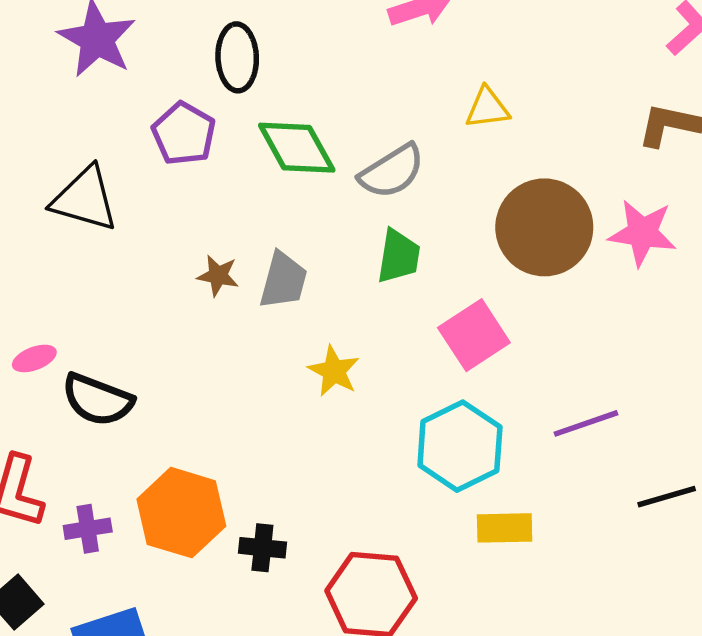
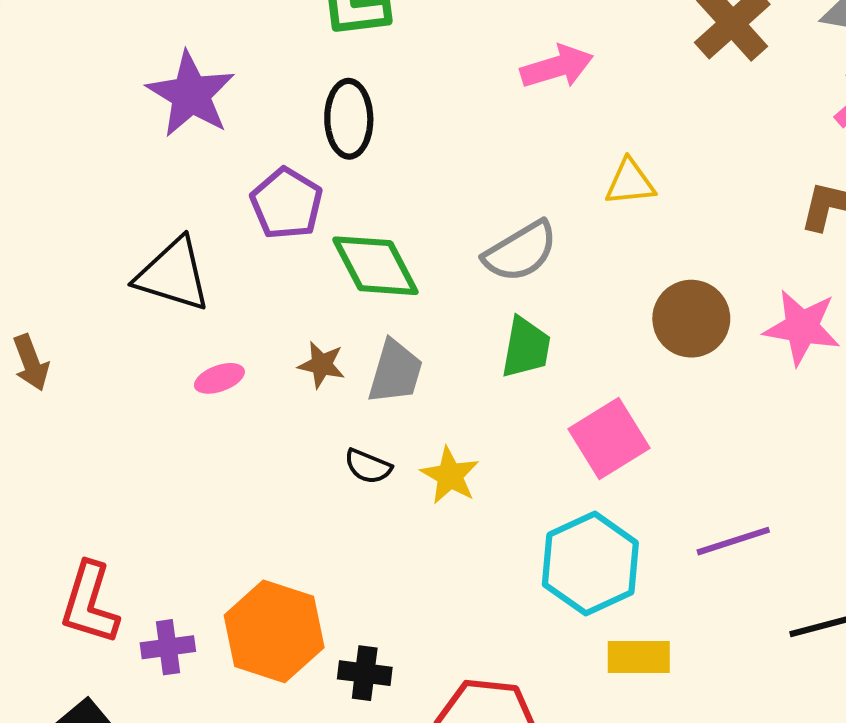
green diamond: (297, 148) -> (375, 266), moved
brown circle: (544, 227) -> (691, 319), size x0.7
pink ellipse: (34, 358) -> (219, 378), moved
black semicircle: (97, 400) -> (368, 466), moved, size x0.6

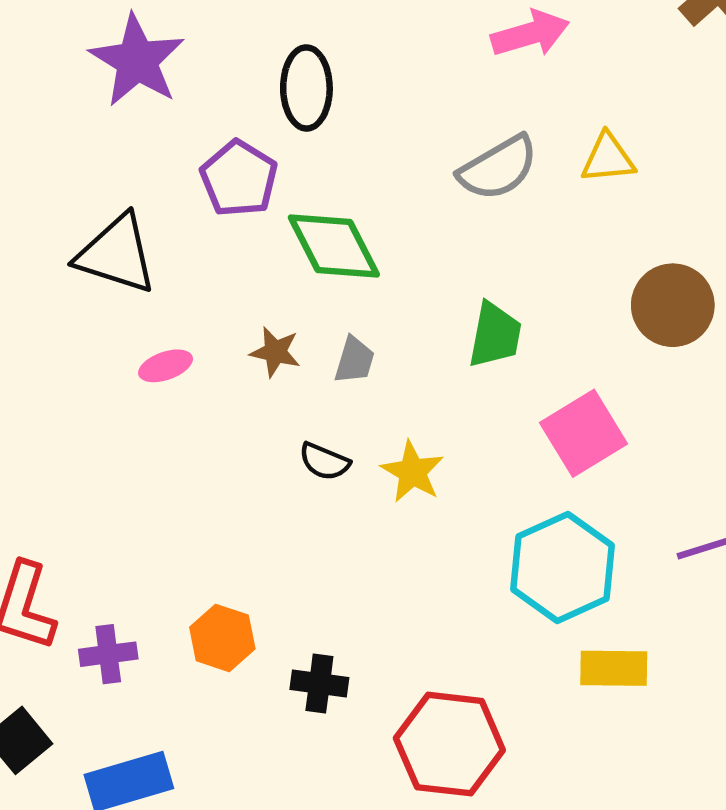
gray semicircle: (521, 251) -> (498, 168), moved
gray trapezoid: (395, 372) -> (354, 360), size x0.7
orange hexagon: (274, 631) -> (222, 638), size x0.6

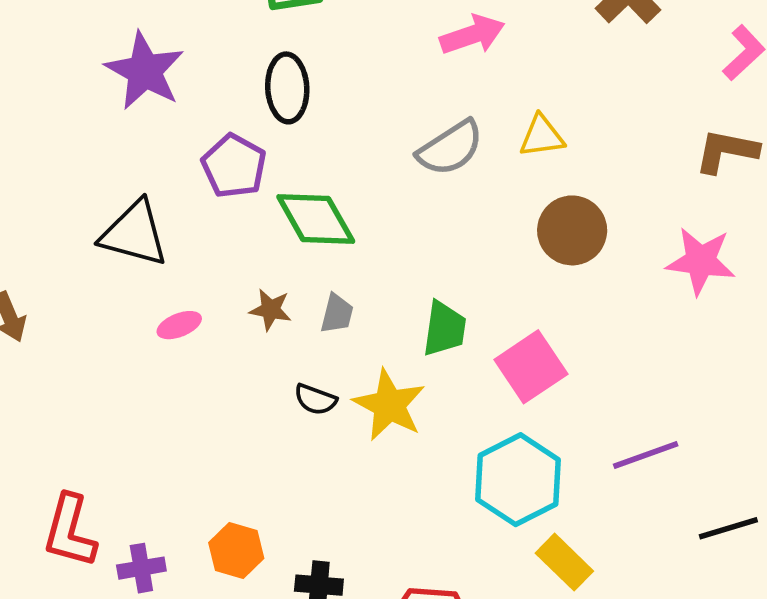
brown circle: (673, 305) -> (572, 230), moved
green trapezoid: (495, 335) -> (444, 329), moved
yellow star: (412, 472) -> (389, 405), size x1.4
yellow rectangle: (614, 668) -> (564, 562), turned 46

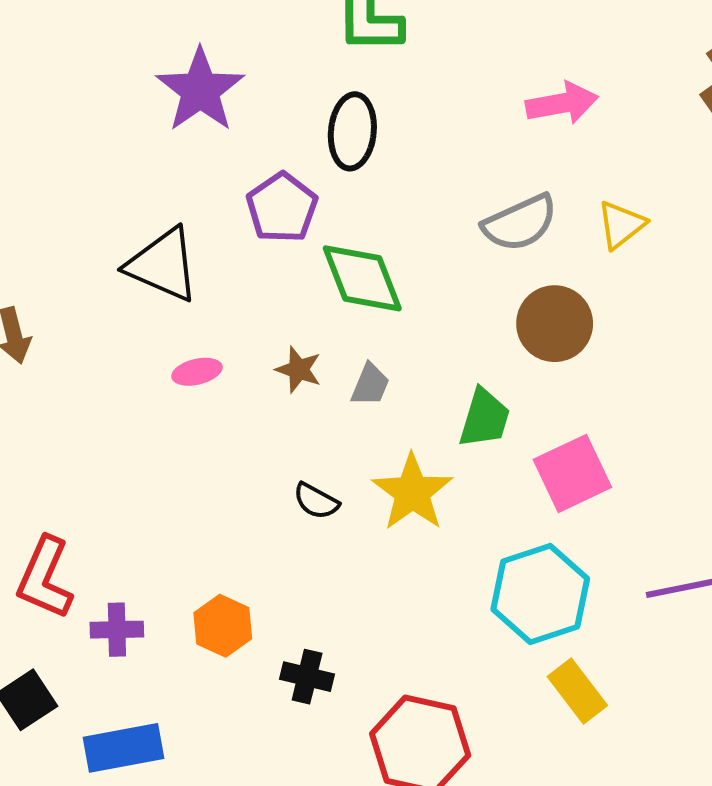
yellow triangle: (542, 136) -> (621, 225), turned -39
brown circle: (572, 230) -> (555, 324), moved
black semicircle: (315, 399) -> (316, 501), moved

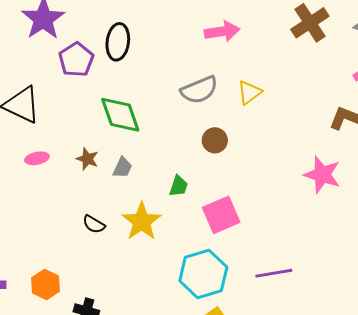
purple pentagon: (282, 208) -> (76, 60), moved
brown circle: (555, 324) -> (215, 140), size x0.7
green trapezoid: (484, 418) -> (179, 186), size x0.7

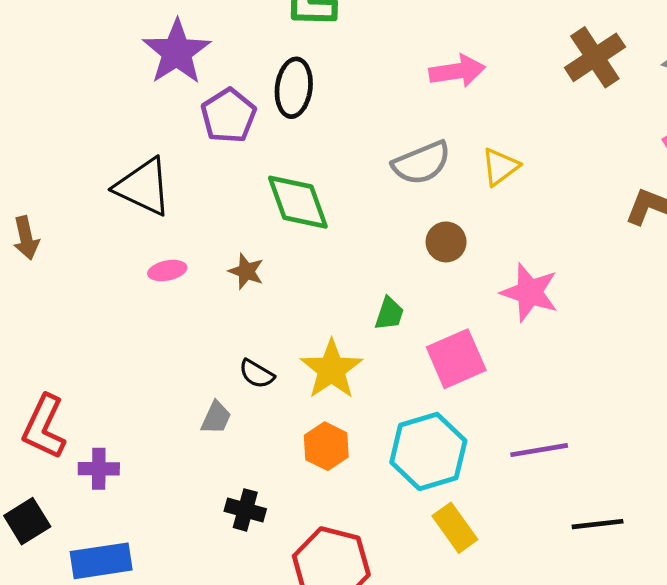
gray trapezoid: (122, 168) -> (216, 418), moved
pink star: (322, 175) -> (530, 292), moved
orange hexagon: (46, 284) -> (326, 446), moved

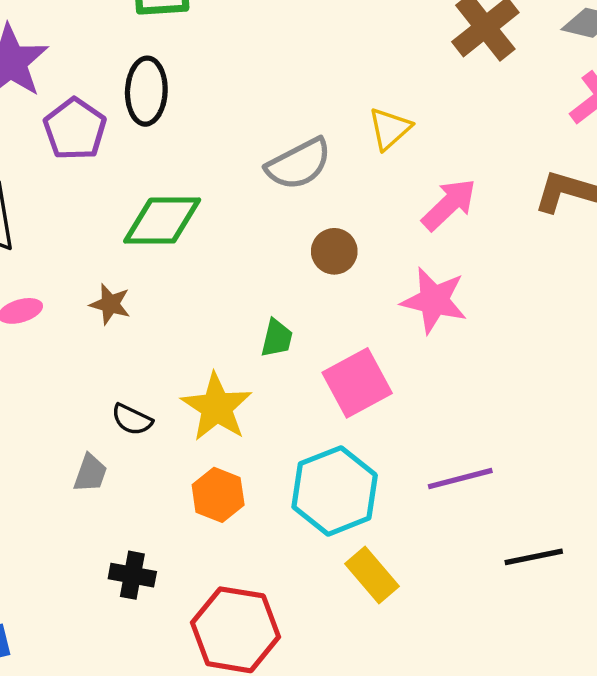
pink arrow: (457, 71) -> (449, 204), moved, turned -30
yellow triangle: (500, 167) -> (390, 129), moved
green diamond: (298, 202) -> (162, 221), turned -66

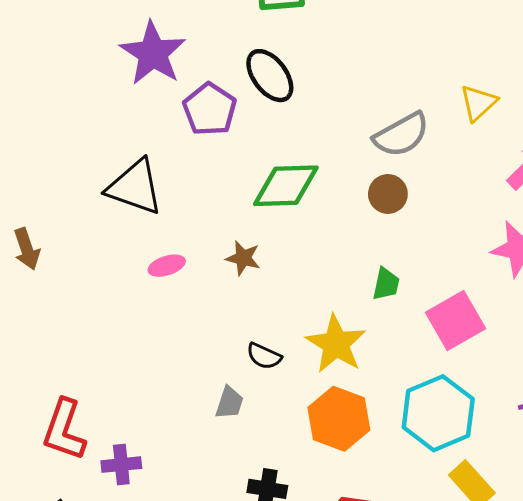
black ellipse: (146, 91) -> (270, 76), turned -38
brown circle: (334, 251) -> (388, 194), moved
orange hexagon: (218, 495) -> (339, 419), size x1.4

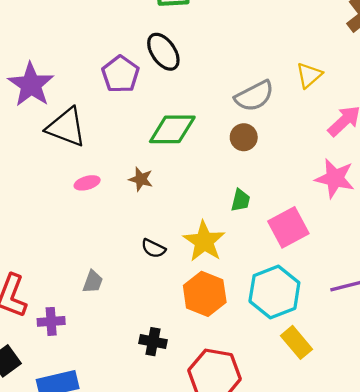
purple star: (153, 53) -> (31, 85), moved
gray trapezoid: (229, 403) -> (93, 282), moved

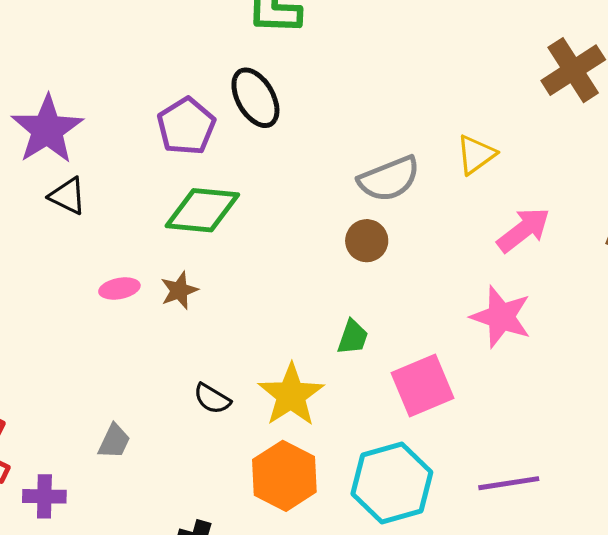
black triangle: (66, 127) -> (68, 196), moved, size x0.6
green diamond: (172, 129) -> (202, 210), moved
brown star: (141, 179) -> (179, 290), moved, turned 30

